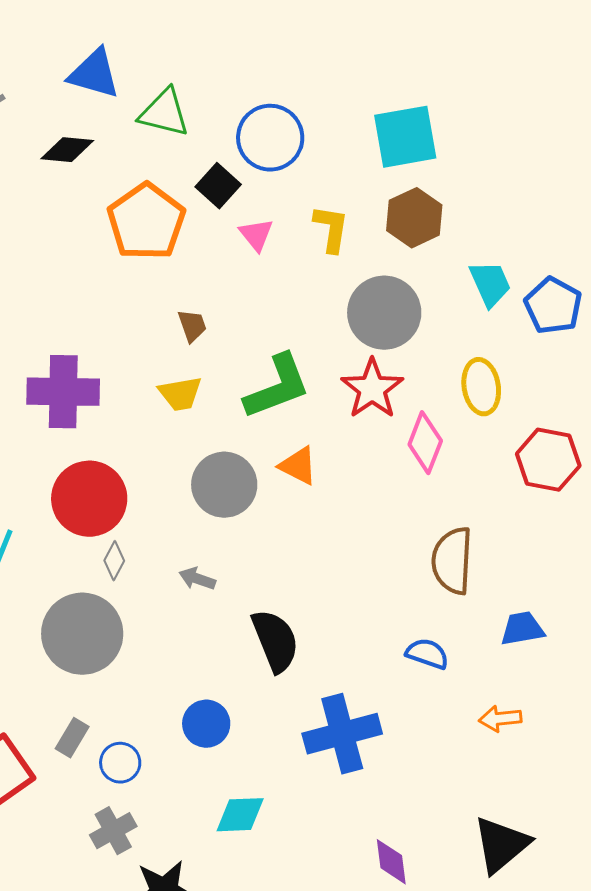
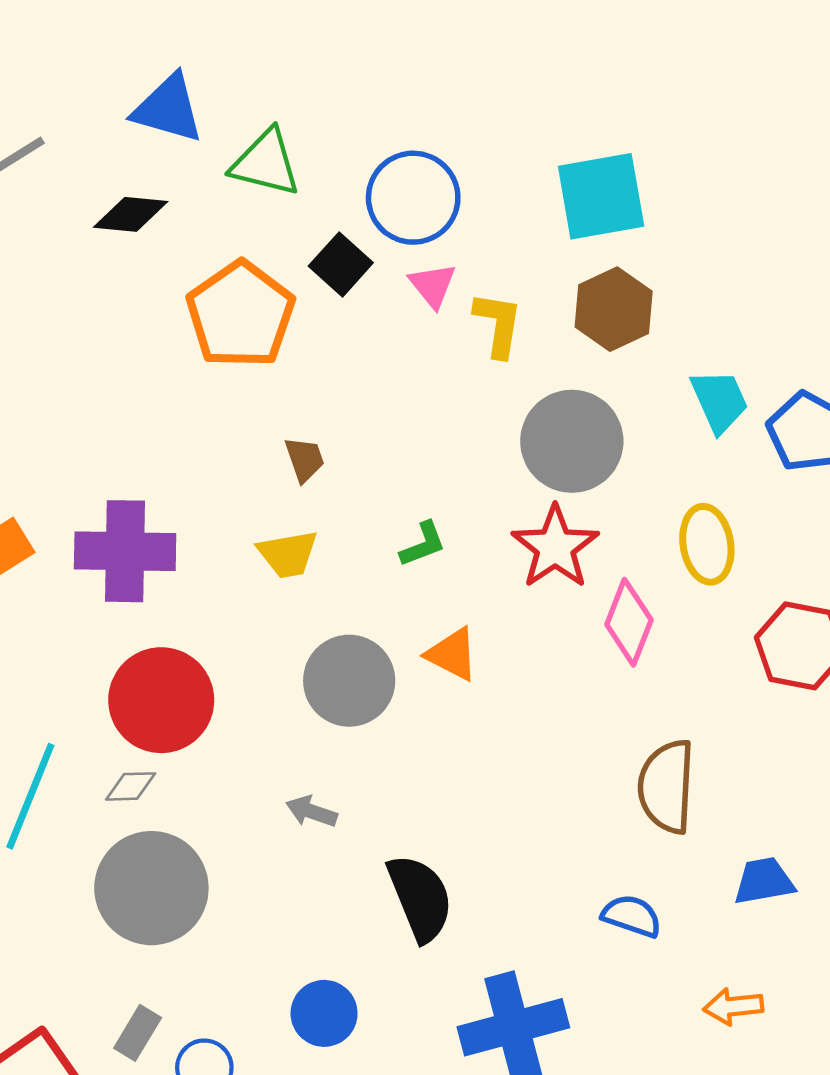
pink triangle: (256, 235) -> (433, 285), moved
green L-shape: (277, 387) -> (423, 544), size x0.5
gray diamond: (114, 561) -> (131, 786), moved, turned 60

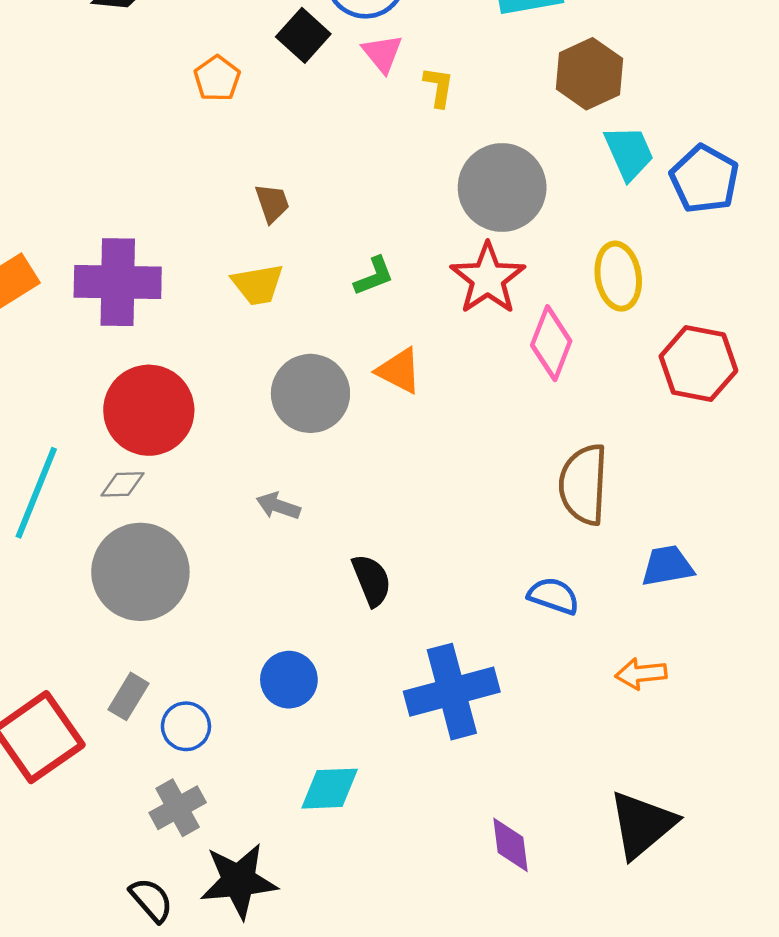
brown hexagon: (614, 309) -> (589, 74), moved
orange pentagon: (241, 315) -> (217, 79), size x0.5
yellow L-shape: (498, 324) -> (439, 87), size x0.7
black semicircle: (420, 898) -> (372, 580), size x0.7

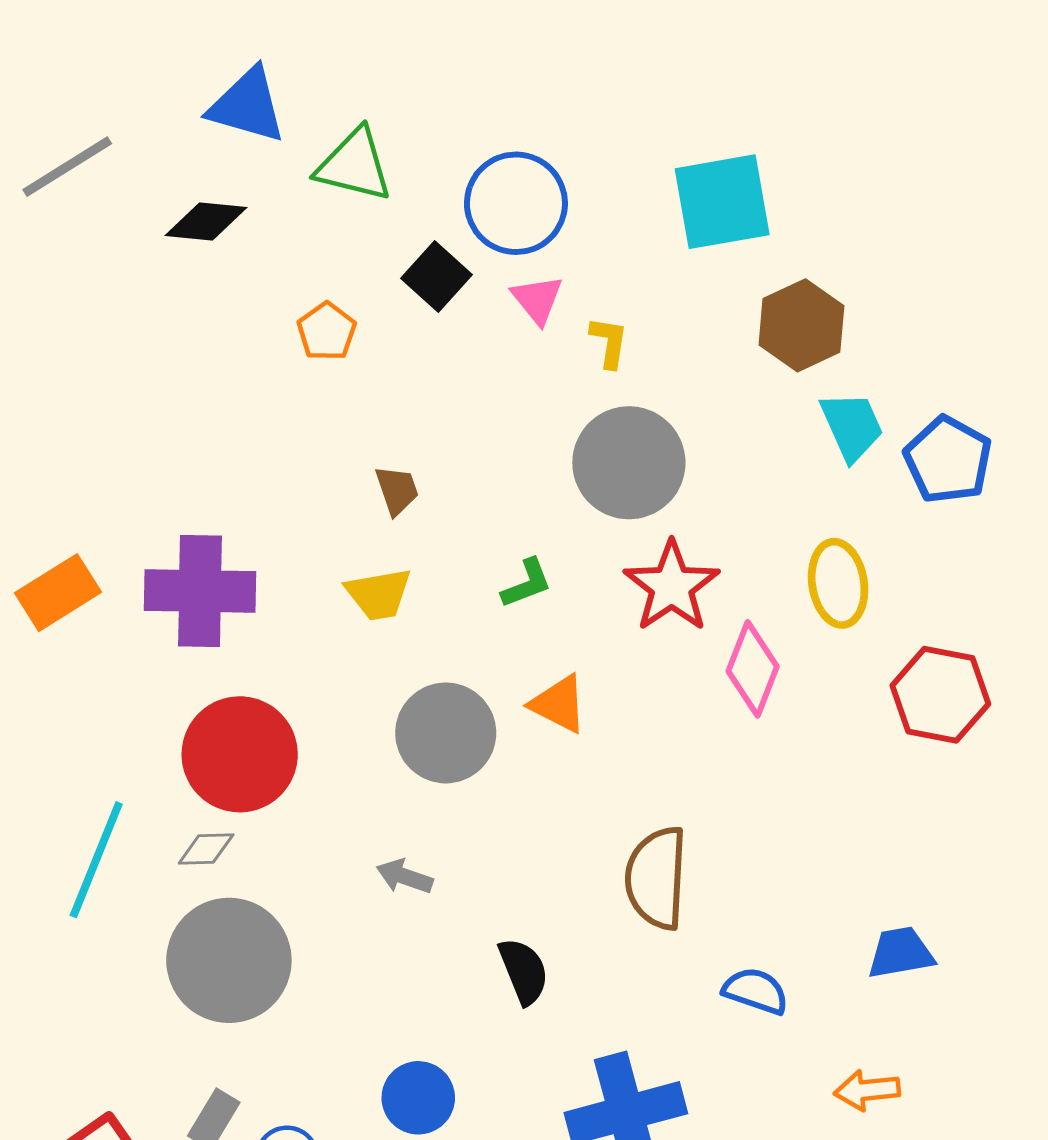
gray circle: (502, 187) -> (629, 463), moved
brown semicircle: (583, 484) -> (656, 878), moved

